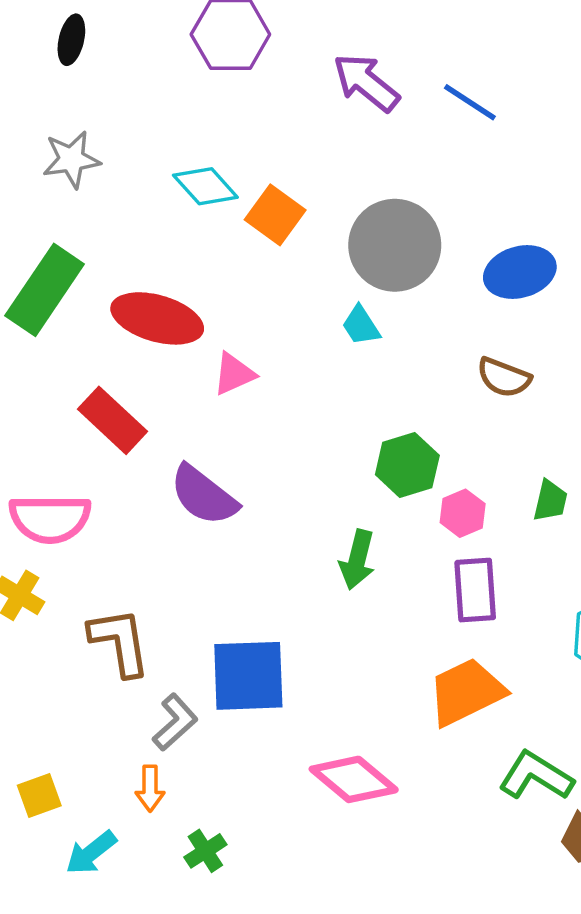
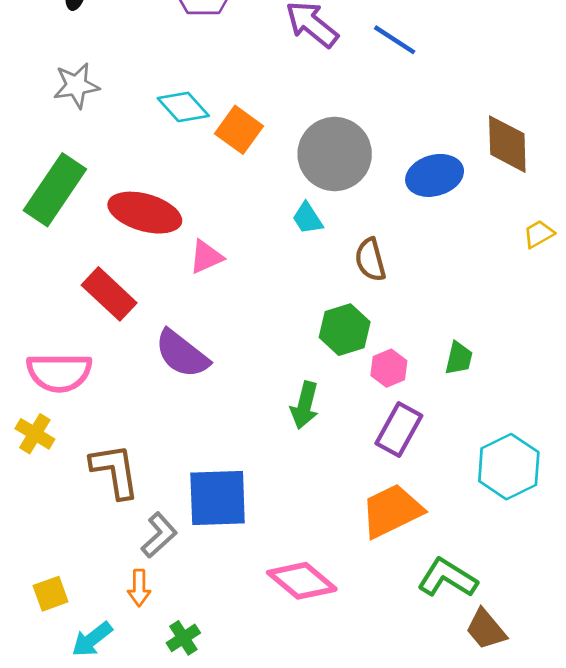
brown semicircle: (504, 377) -> (370, 260), moved, turned 54
purple rectangle: (475, 590) -> (399, 430), turned 33

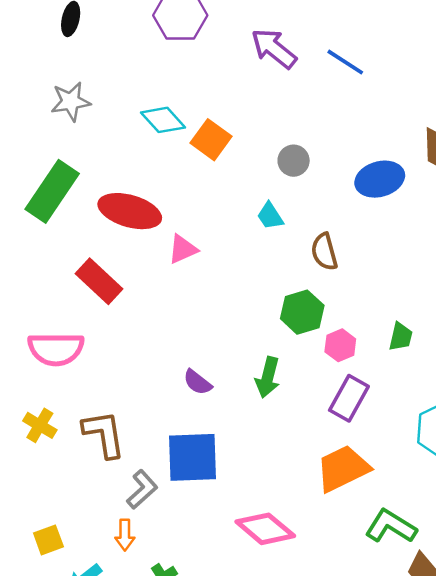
gray circle: (335, 154) -> (294, 161), size x0.5
purple semicircle: (182, 354) -> (197, 382), moved, size x0.6
yellow cross: (35, 434) -> (40, 425), moved

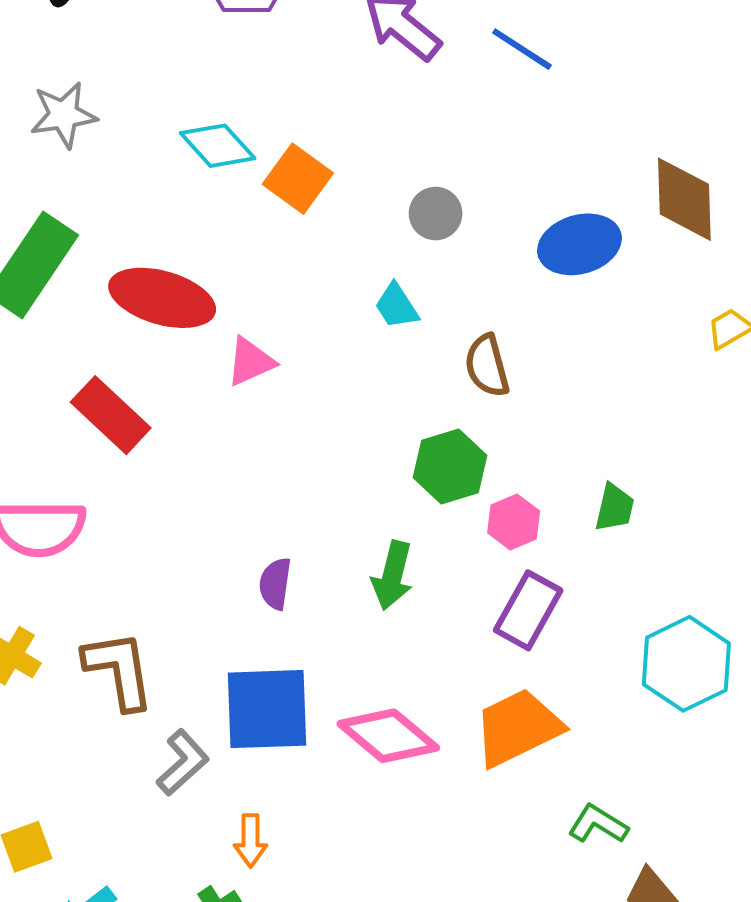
purple semicircle: (197, 382) -> (275, 584), turned 60
green L-shape: (391, 526) -> (598, 824), size x0.7
pink diamond: (265, 529) -> (388, 736), moved
orange arrow: (125, 535) -> (251, 841), moved

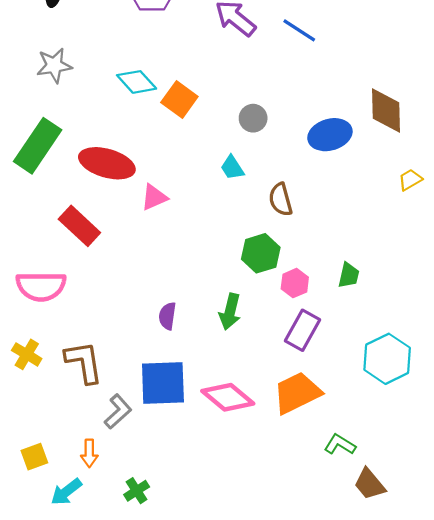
orange arrow: (251, 841) -> (89, 453), moved

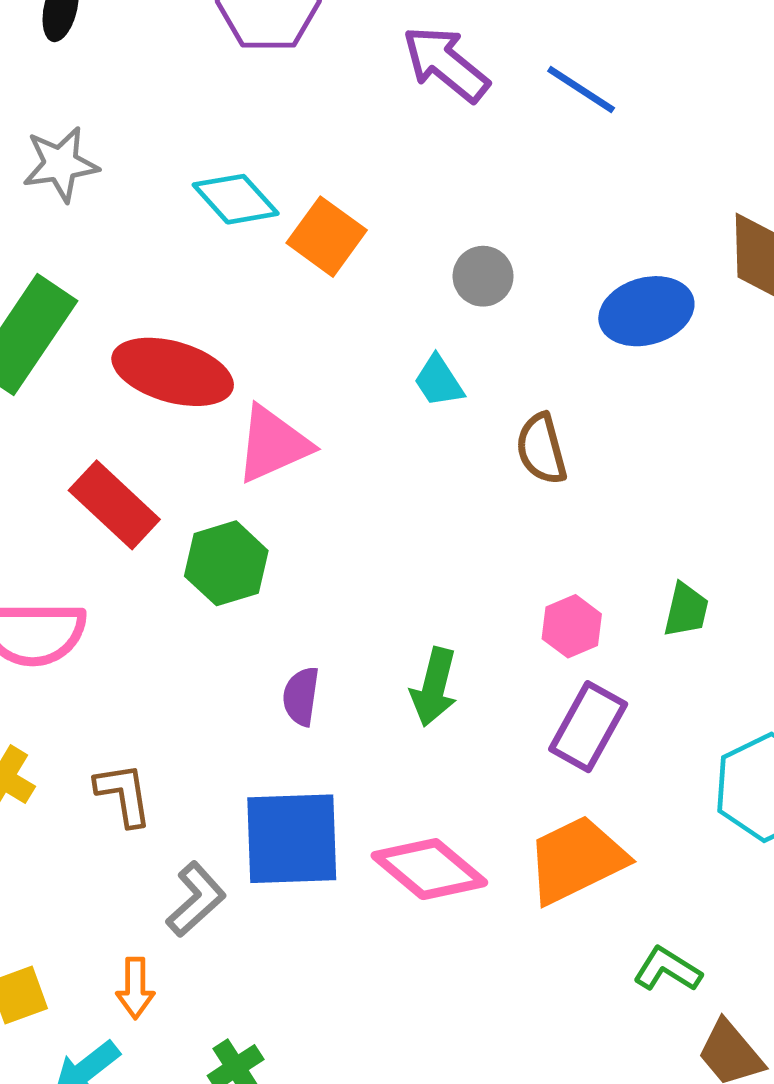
pink triangle: (154, 197) -> (273, 444), size x1.4
green hexagon: (261, 253) -> (226, 563), moved
brown L-shape: (84, 362) -> (124, 794), size x0.7

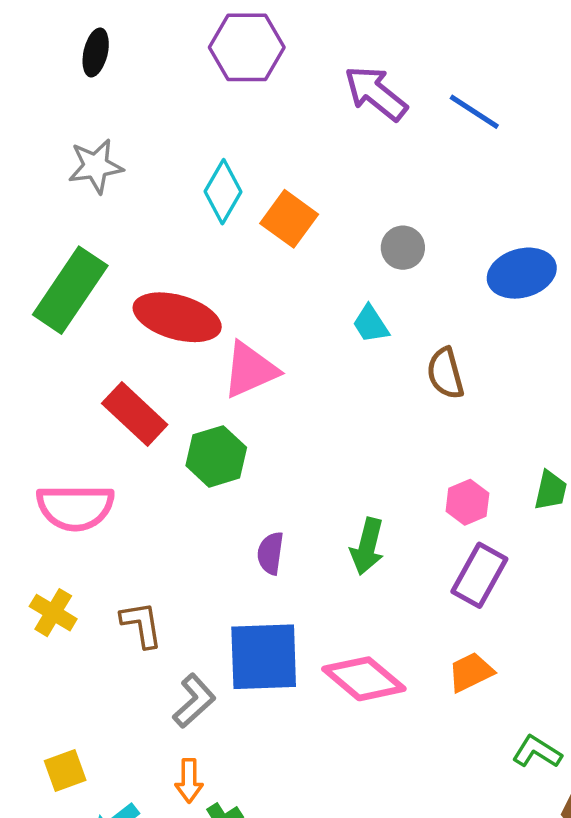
cyan diamond: (236, 199) -> (223, 192), turned 72
orange trapezoid: (576, 860) -> (471, 672), size x0.6
orange arrow: (135, 988) -> (189, 781), moved

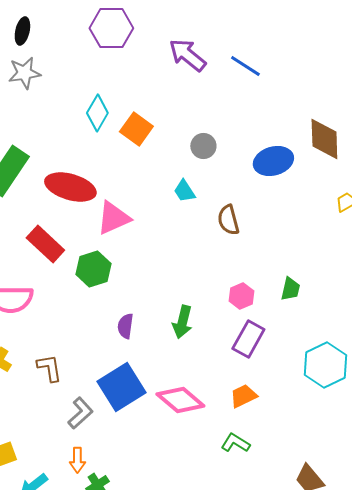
gray star: (96, 166) -> (24, 73), moved
blue square: (264, 657) -> (121, 387), turned -30
green L-shape: (537, 752) -> (235, 443), moved

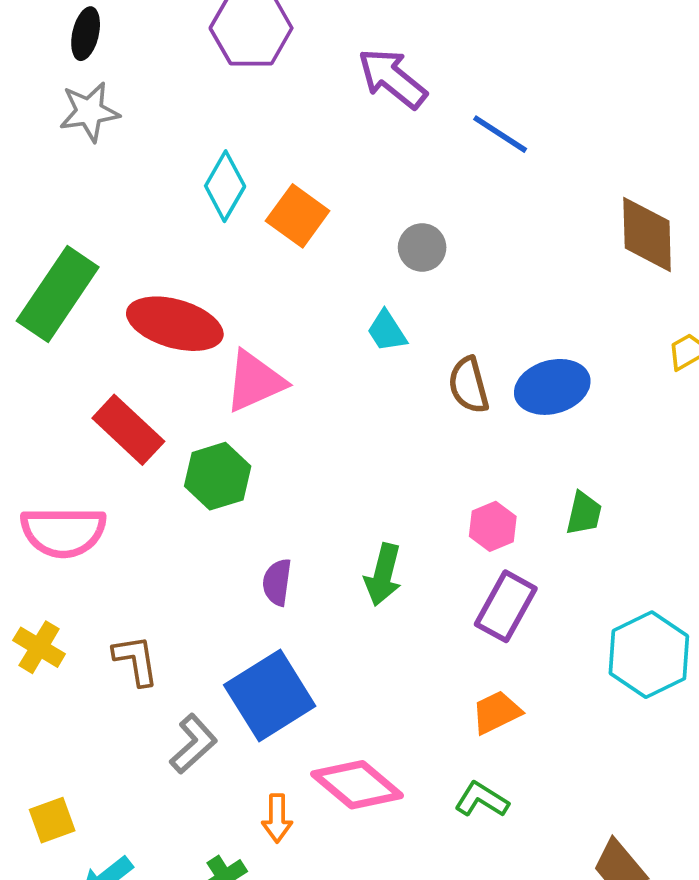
blue line: (245, 66) -> (500, 134), moved
blue ellipse: (273, 161) -> (552, 387), moved
pink diamond: (180, 400) -> (357, 785), moved
orange arrow: (77, 460) -> (277, 818), moved

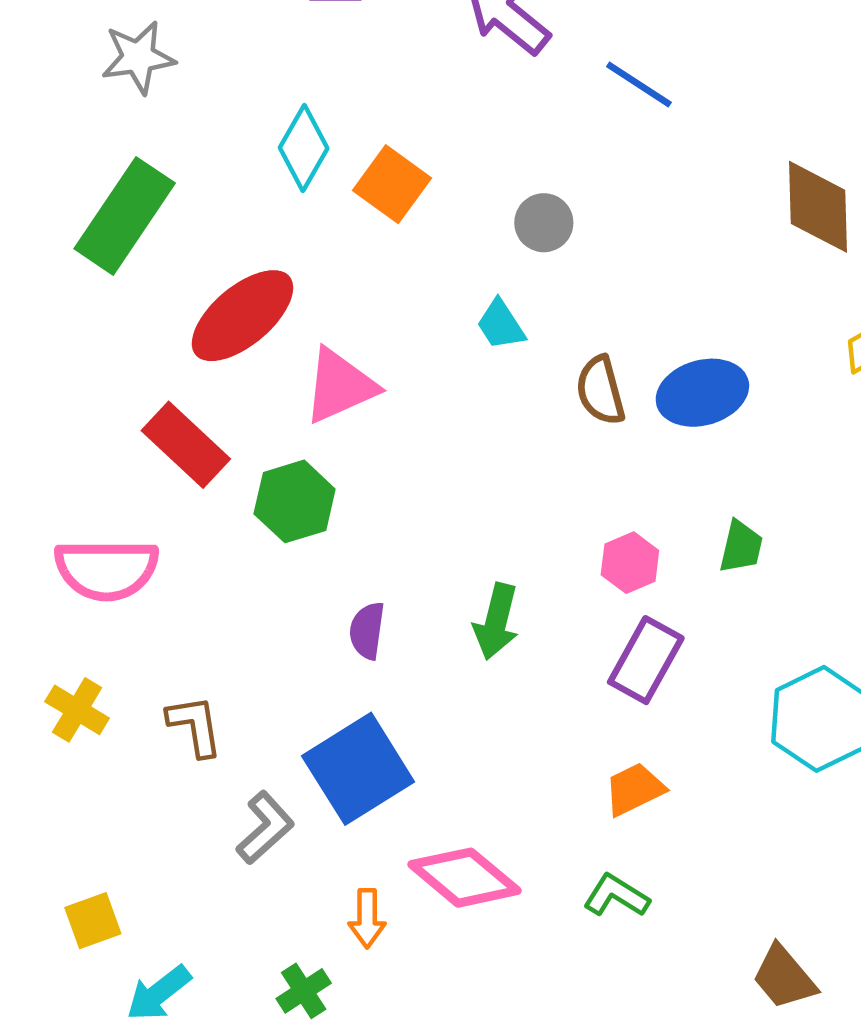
green rectangle: (58, 294) -> (125, 216), moved
red ellipse: (175, 324) -> (242, 316), turned -56

